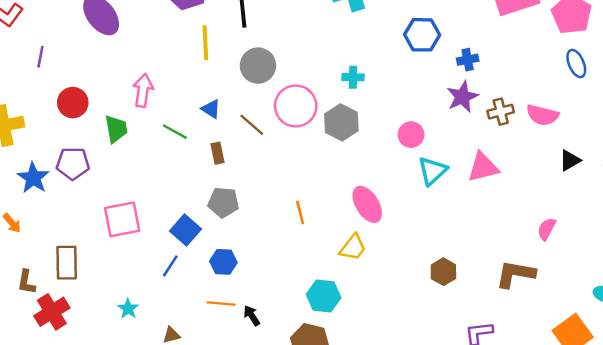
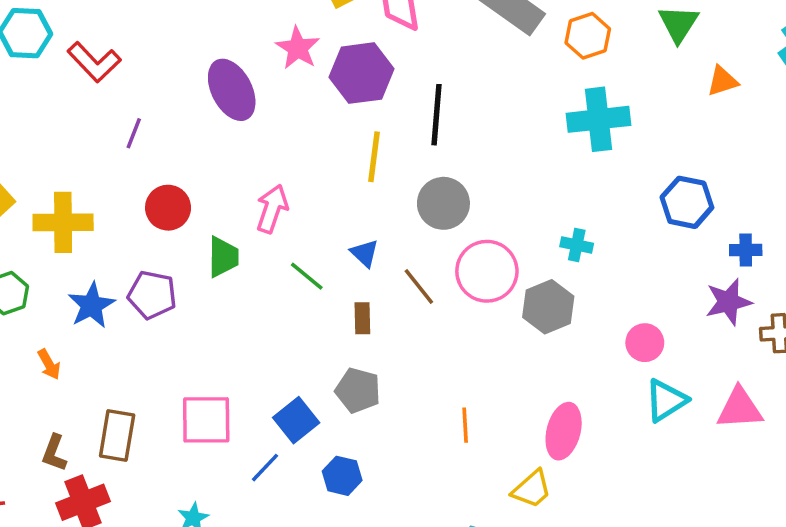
pink ellipse: (367, 204) -> (564, 431), turned 36
pink square: (122, 219) -> (206, 420), moved

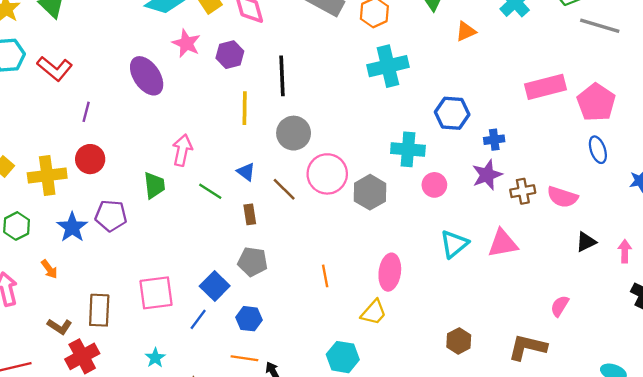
purple hexagon: (361, 73) -> (230, 55), size x0.7
red circle: (168, 208) -> (90, 159), moved
cyan cross: (577, 245) -> (408, 149), moved, size x1.6
pink circle: (645, 343) -> (434, 185), moved
brown L-shape: (54, 453) -> (60, 326), turned -70

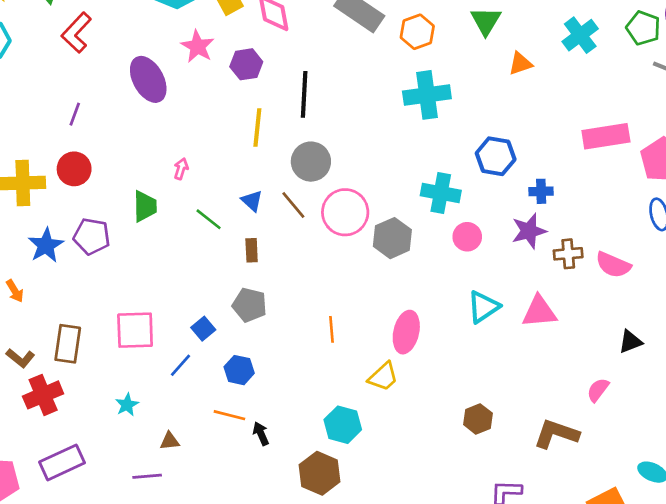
red L-shape: (55, 69) -> (76, 33), moved, turned 88
pink arrow: (182, 150) -> (181, 169), size x0.6
brown line: (284, 189) -> (293, 205), moved
black triangle: (586, 242) -> (630, 342), moved
blue square: (215, 286) -> (203, 329), size x0.7

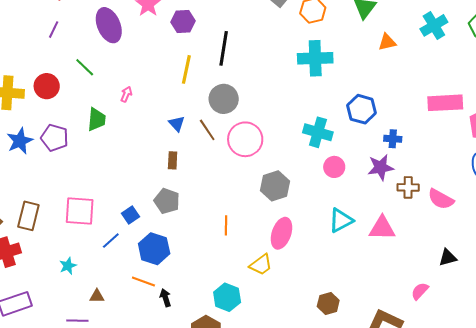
purple line: (75, 114) -> (54, 30), moved
green line: (209, 219) -> (85, 67), moved
gray hexagon: (392, 238) -> (275, 186), moved
blue hexagon: (239, 370) -> (154, 249), size x1.4

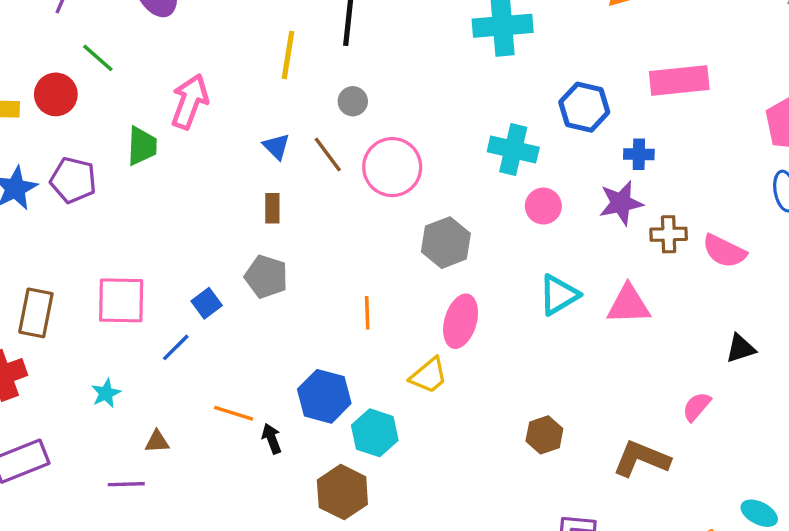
green line: (85, 67) -> (98, 58), moved
pink arrow: (126, 94) -> (190, 102), size x2.0
gray circle: (224, 99) -> (353, 101), size x0.6
pink rectangle: (445, 103) -> (679, 81), moved
blue hexagon: (154, 249) -> (324, 396), moved

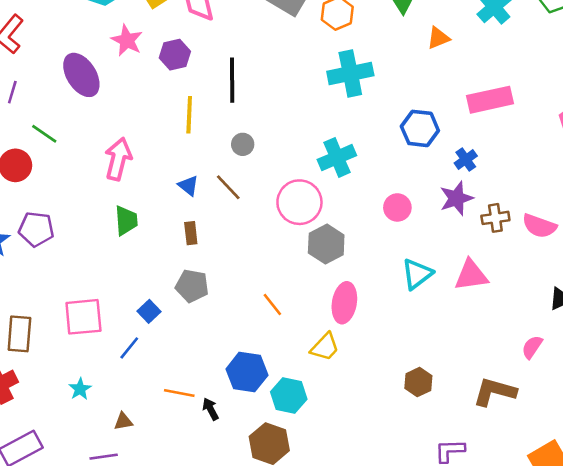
green trapezoid: (142, 146) -> (126, 221), moved
cyan cross: (513, 149) -> (337, 157), moved, turned -30
blue cross: (639, 154) -> (466, 159), turned -30
pink circle: (392, 167) -> (299, 202), moved
orange line: (367, 313) -> (272, 305), turned -30

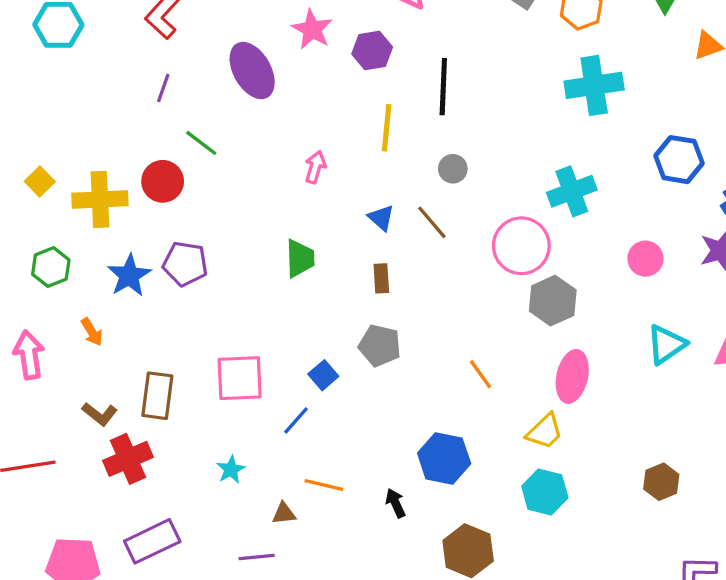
pink arrow: (118, 159) -> (315, 167), moved, size x0.6
orange line: (179, 393) -> (324, 485), moved
cyan hexagon: (289, 395) -> (545, 492), moved

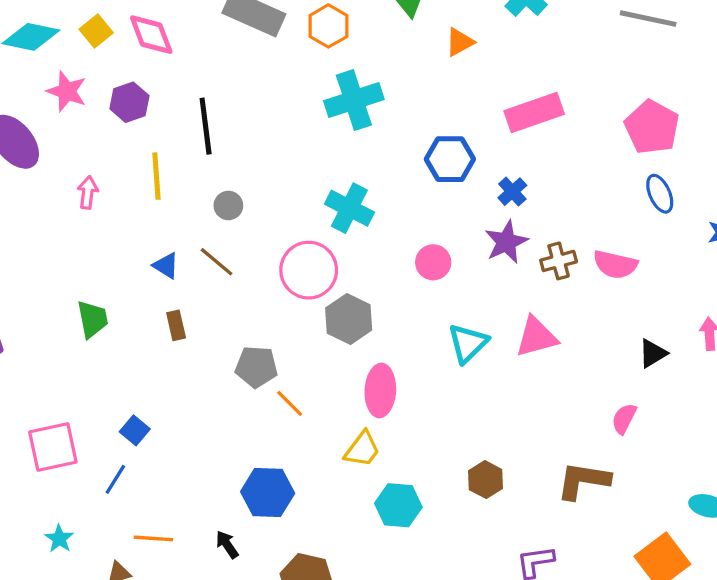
pink arrow: (315, 167) -> (88, 192), moved
cyan cross: (572, 191) -> (349, 208), turned -33
gray pentagon: (380, 345) -> (256, 367), moved
cyan hexagon: (545, 492) -> (398, 505), moved

